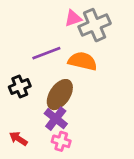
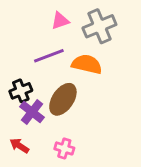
pink triangle: (73, 18) -> (60, 21), moved
purple cross: (56, 119) -> (32, 112), moved

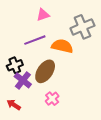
gray cross: (99, 26) -> (82, 27), moved
pink cross: (64, 148) -> (52, 99), moved, turned 32

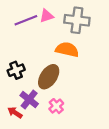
gray cross: (82, 27) -> (77, 20), moved, turned 30
purple line: (35, 40) -> (26, 20), moved
purple cross: (23, 80) -> (29, 100), moved

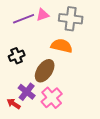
black cross: (16, 70) -> (17, 56), moved
pink cross: (56, 106) -> (52, 98), size x1.5

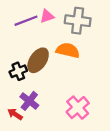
black cross: (17, 56) -> (18, 71), moved
brown ellipse: (45, 71) -> (38, 60), moved
pink cross: (52, 98) -> (78, 108), moved

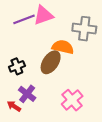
pink triangle: (47, 16) -> (43, 15), size x1.5
gray cross: (78, 21) -> (84, 29), moved
brown ellipse: (38, 60) -> (51, 62), moved

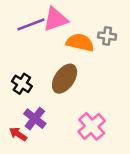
gray cross: (84, 29) -> (107, 36), size x0.6
orange semicircle: (63, 47) -> (80, 42), moved
black cross: (17, 66) -> (22, 84), turned -35

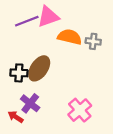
gray cross: (107, 36) -> (93, 41), moved
brown ellipse: (65, 79) -> (39, 68), moved
black cross: (22, 84) -> (19, 73), turned -30

